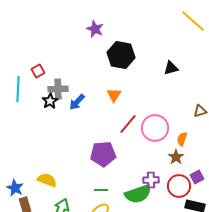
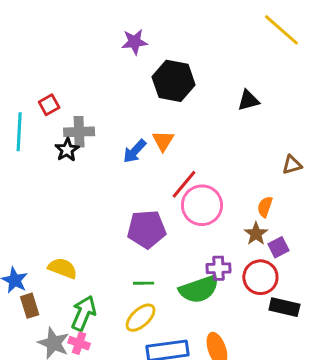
purple star: (95, 29) -> (135, 42), turned -30
blue arrow: (77, 102) -> (135, 151), moved
pink circle: (155, 128) -> (202, 205), moved
purple square: (197, 177) -> (278, 247), moved

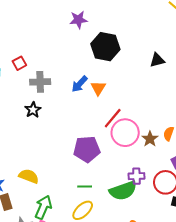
black star: (67, 150) -> (33, 110), moved
blue arrow: (135, 151) -> (80, 84), moved
brown star: (256, 234) -> (150, 139), moved

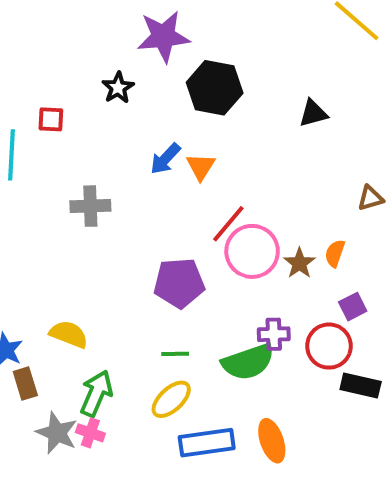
purple star: (79, 20) -> (163, 36), size x1.5
red square: (19, 63) -> (51, 119), turned 32
gray cross: (40, 82) -> (90, 206), moved
black star: (33, 110) -> (118, 88), moved

